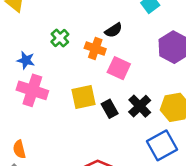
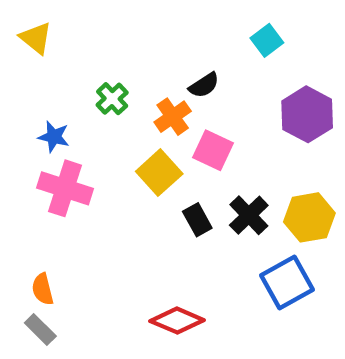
orange cross: (95, 49) -> (173, 117), turned 36
yellow square: (83, 97) -> (159, 173), moved, turned -30

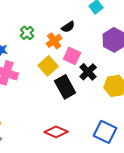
black cross: (249, 215) -> (88, 72), moved
black rectangle: (197, 220) -> (65, 87), size x1.6
blue square: (287, 282) -> (105, 132), moved, turned -35

